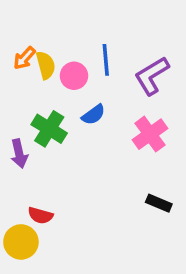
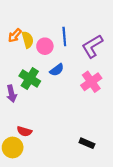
black rectangle: (159, 203) -> (87, 143), moved

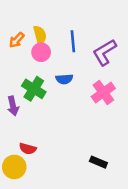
yellow semicircle: (28, 40) -> (40, 35), moved
pink circle: (45, 46) -> (41, 52), moved
blue semicircle: (57, 70) -> (64, 79), turned 32

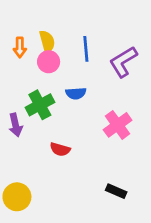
orange arrow: (17, 40) -> (20, 47), turned -42
green cross: (34, 89) -> (40, 105), turned 30
pink cross: (103, 93) -> (118, 125), moved
red semicircle: (28, 149) -> (60, 149), moved

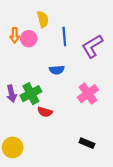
yellow semicircle: (47, 42) -> (43, 19), moved
pink circle: (49, 62) -> (29, 39), moved
green cross: (40, 105) -> (31, 94), moved

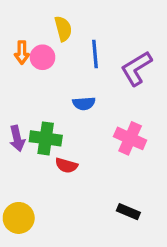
green cross: (31, 94) -> (46, 138), turned 36
pink cross: (88, 94) -> (130, 138), turned -30

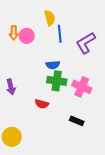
yellow semicircle: (63, 29) -> (50, 18), moved
green cross: (46, 138) -> (57, 81), moved
black rectangle: (128, 212) -> (77, 121), moved

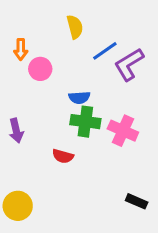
blue line: (60, 34) -> (105, 51), moved, turned 60
pink circle: (27, 36) -> (40, 69), moved
black rectangle: (77, 121) -> (137, 201), moved

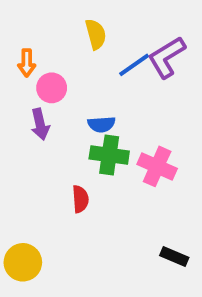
purple L-shape: (129, 64) -> (167, 57), moved
purple arrow: (16, 131) -> (40, 124), moved
red semicircle: (63, 156) -> (80, 199), turned -110

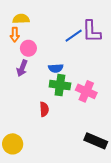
yellow semicircle: (96, 34) -> (21, 19), moved, turned -77
purple L-shape: (167, 57) -> (92, 31), turned -60
purple arrow: (40, 124) -> (22, 68), turned 35
black rectangle: (174, 257) -> (96, 141), size x1.5

